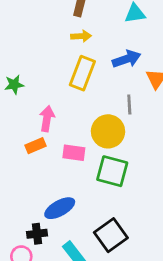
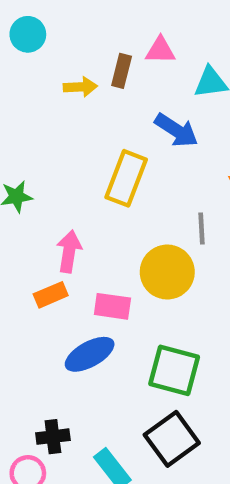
yellow arrow: (81, 36) -> (80, 87), moved
blue arrow: (126, 59) -> (176, 130), moved, turned 52
green square: (112, 171) -> (174, 370), moved
blue ellipse: (60, 208) -> (90, 354), moved

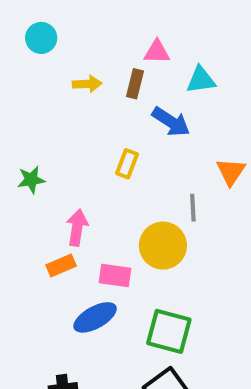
brown rectangle: (122, 71) -> (135, 84), moved
yellow rectangle: (126, 178) -> (127, 164), size x0.6

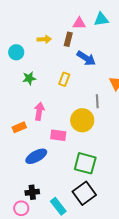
cyan circle: (41, 38) -> (16, 52), moved
cyan triangle: (201, 80) -> (101, 19), moved
green star: (31, 180) -> (29, 78), moved
orange rectangle: (61, 266) -> (19, 127), moved
blue ellipse: (95, 317) -> (36, 156), moved

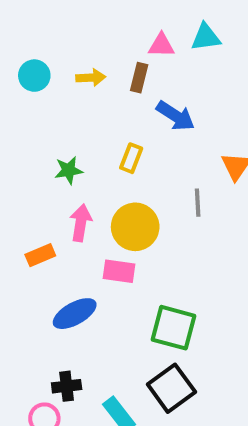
cyan circle: (16, 52) -> (34, 76), moved
green star: (29, 78) -> (69, 170), moved
yellow circle: (82, 120) -> (135, 227), moved

